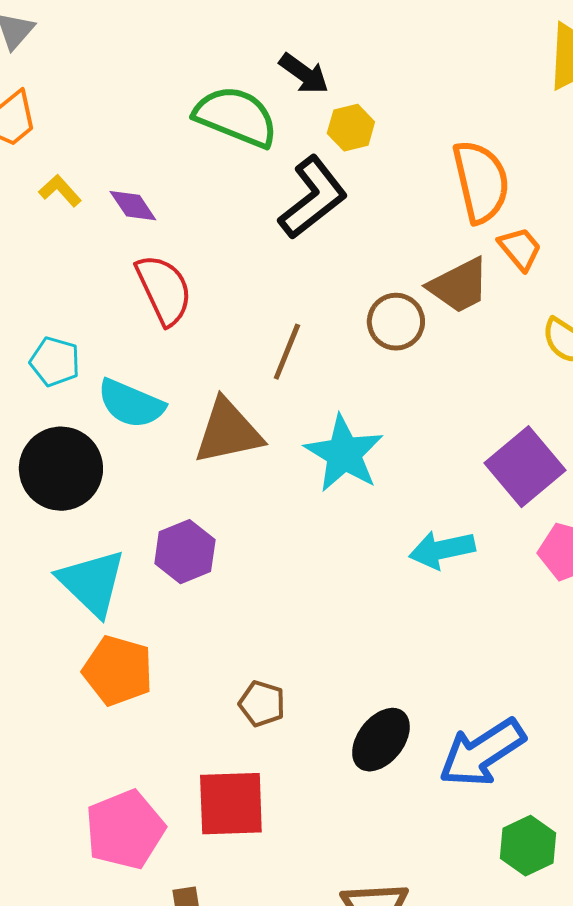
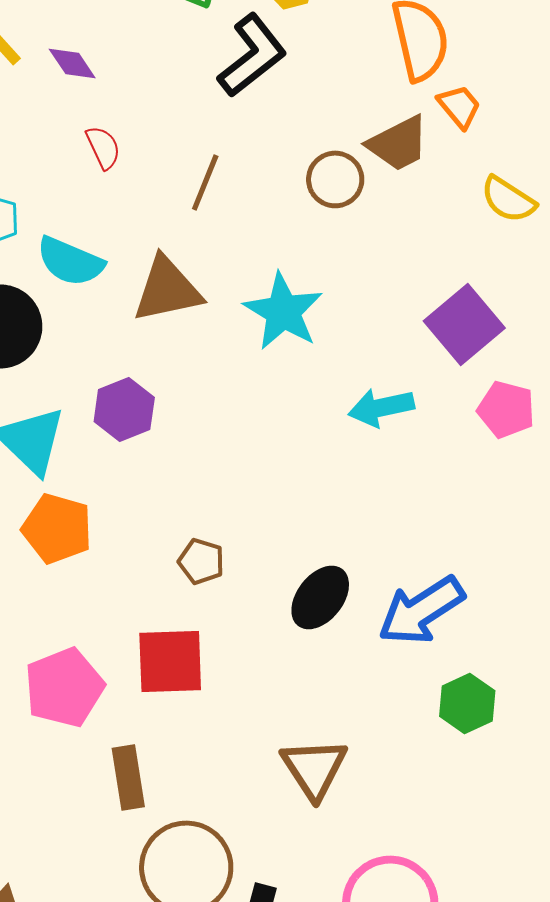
red semicircle: (164, 290) -> (103, 147), size x0.6
brown line: (287, 352) -> (205, 182), moved

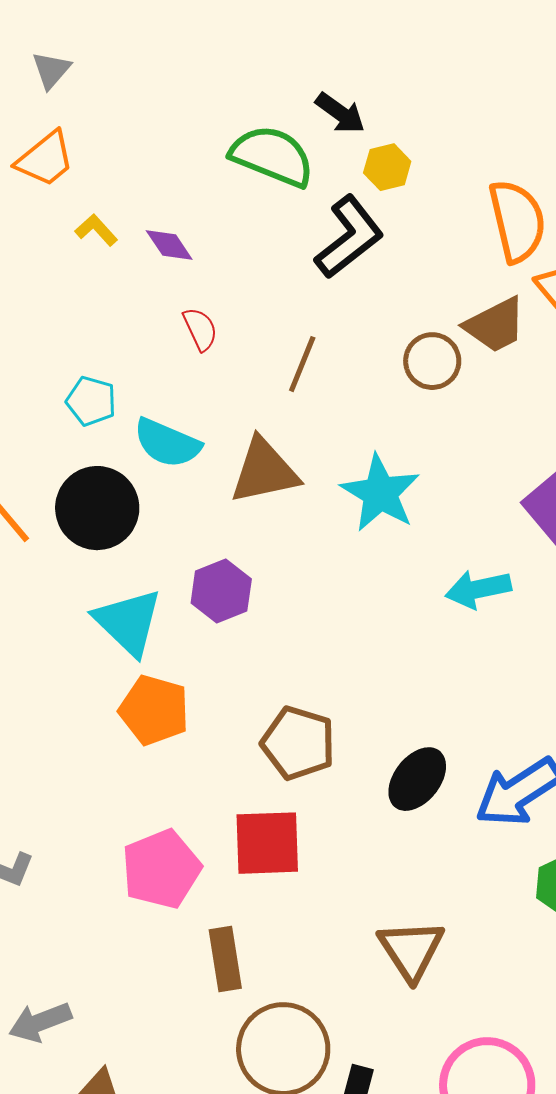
brown pentagon: (201, 561) -> (298, 743), size x1.6

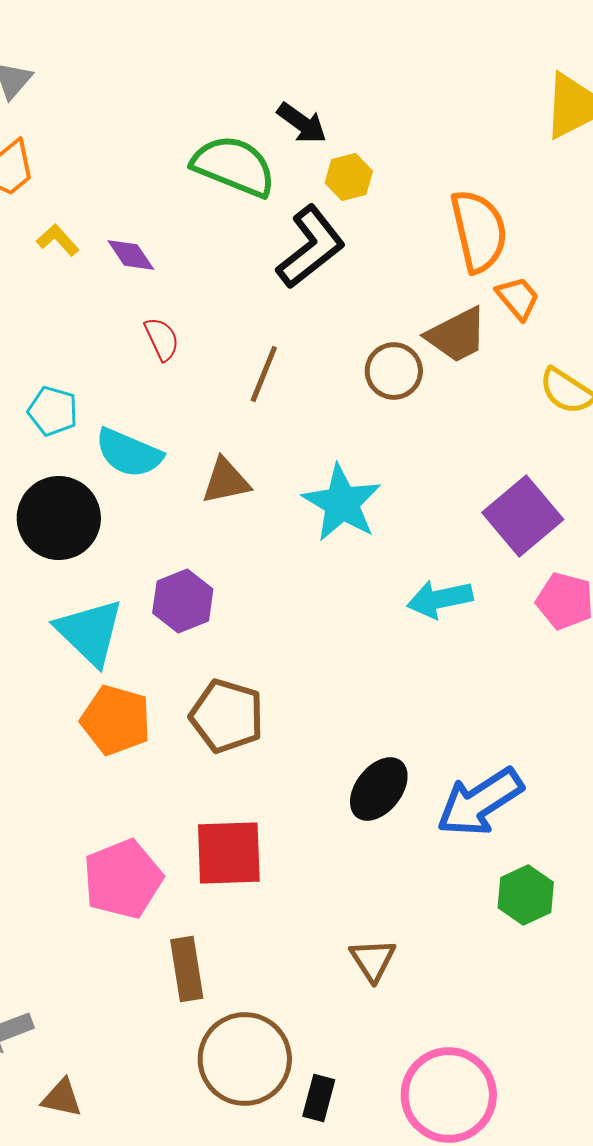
brown triangle: (264, 471) -> (226, 481), size x0.7
brown pentagon: (298, 743) -> (227, 716), moved
brown triangle: (411, 950) -> (373, 960), size x0.7

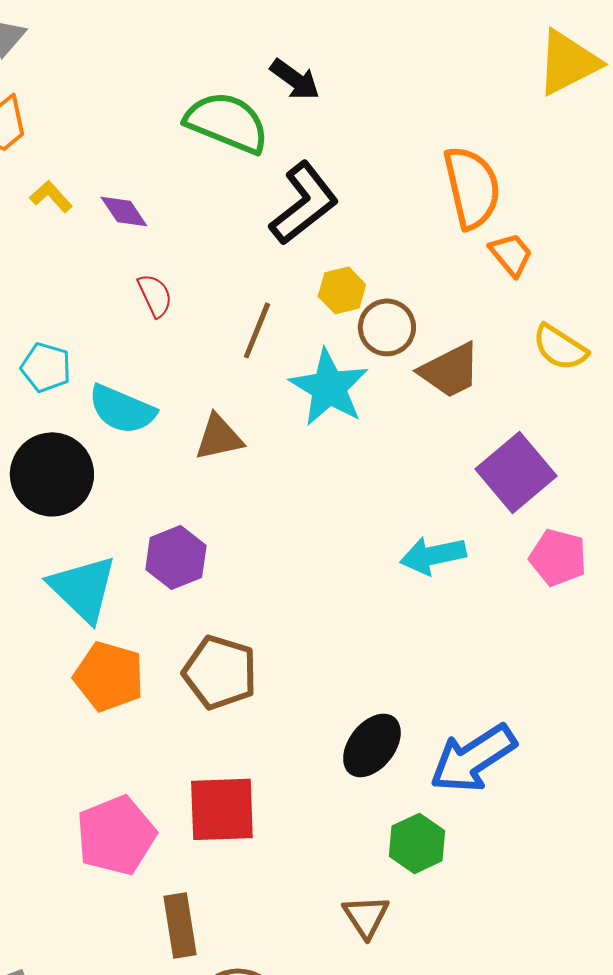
yellow hexagon: (349, 177) -> (342, 290), moved
brown trapezoid: (457, 335) -> (450, 370), moved
cyan star: (342, 503) -> (329, 387), moved
green hexagon: (526, 895) -> (417, 843), moved

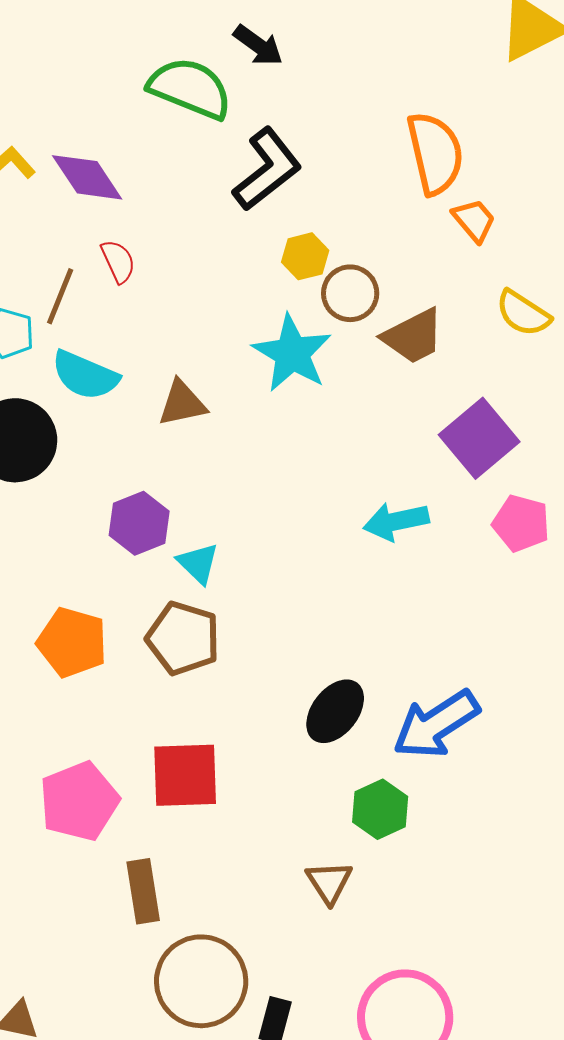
purple diamond: (124, 211) -> (87, 177), size x1.5
brown line: (257, 330) -> (60, 296), moved
cyan triangle: (83, 588) -> (198, 563), moved, size x0.6

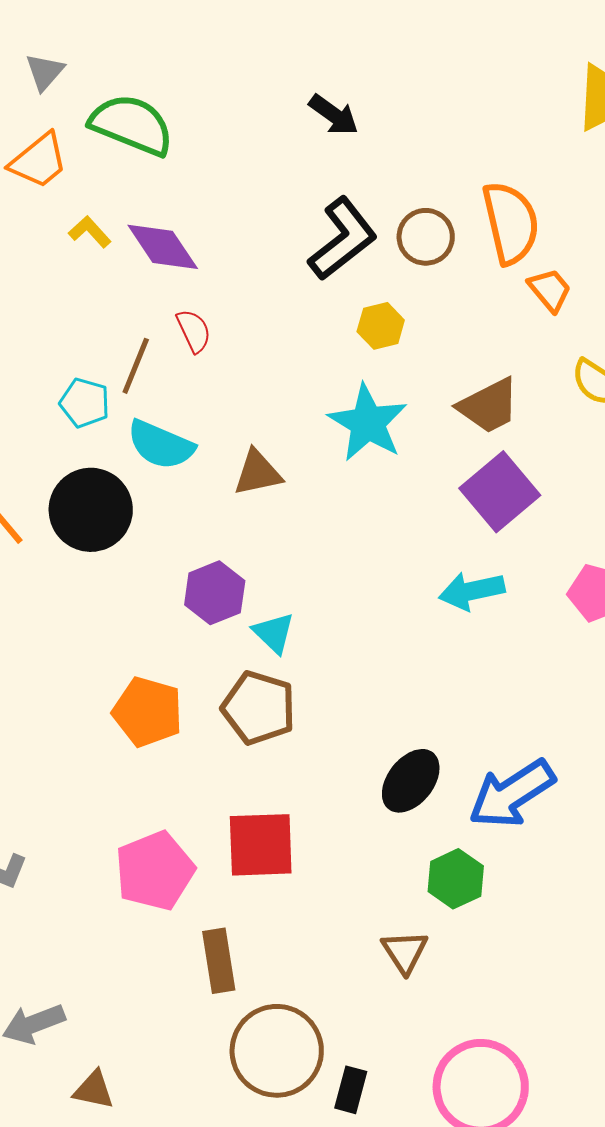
green semicircle: (190, 88) -> (132, 125), moved
brown circle: (350, 293) -> (426, 237), moved
purple square: (479, 438) -> (500, 492), moved

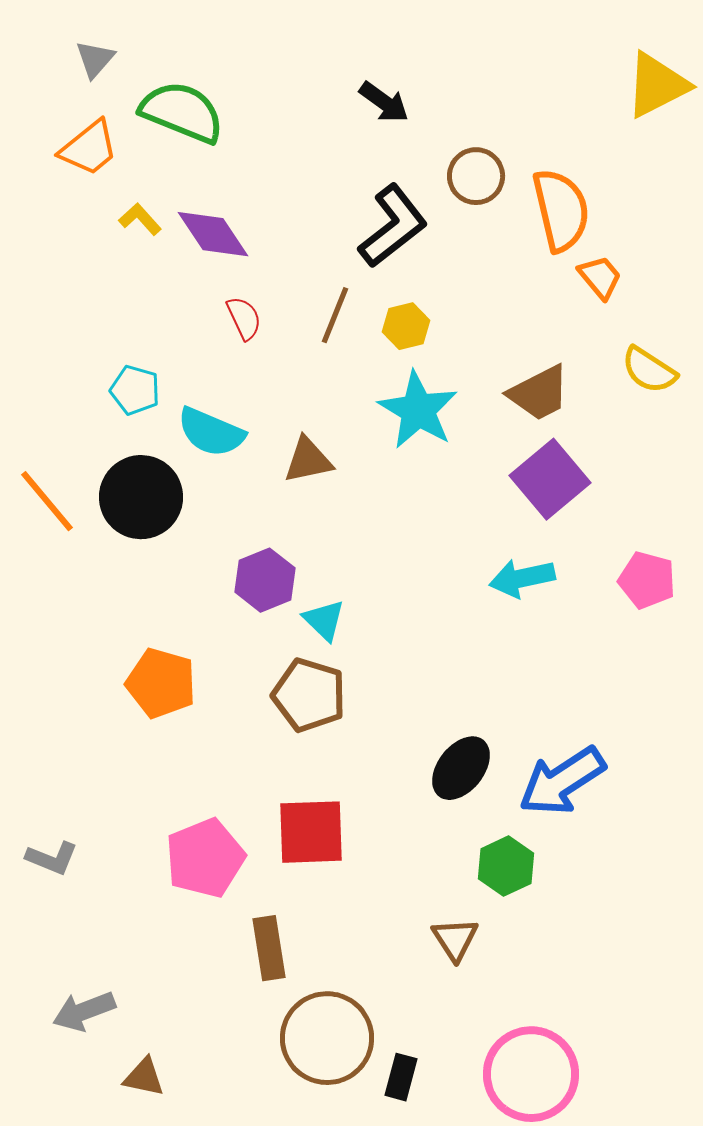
brown circle: (426, 237) -> (476, 176), moved
yellow hexagon: (381, 326) -> (406, 326), moved
brown line: (136, 366) -> (335, 315), moved
orange pentagon: (148, 712) -> (161, 683), moved

